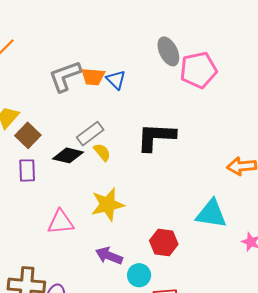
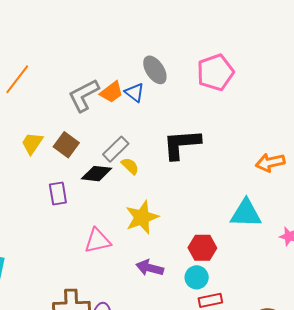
gray ellipse: (168, 51) -> (155, 70), moved
orange trapezoid: (93, 77) -> (111, 92), turned -35
brown square: (28, 135) -> (66, 145), moved
cyan circle: (139, 275) -> (197, 277), moved

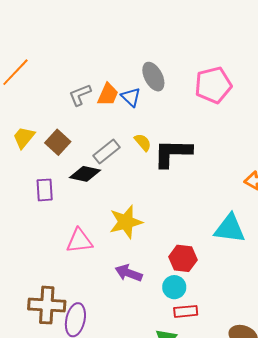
orange trapezoid: (111, 92) -> (108, 94), turned -35
gray L-shape: (84, 95) -> (80, 95), size x0.7
yellow semicircle: (130, 166) -> (143, 142), moved

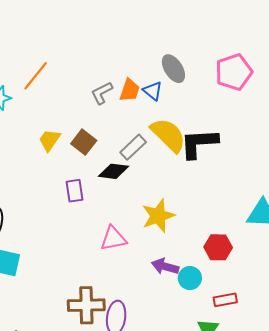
yellow semicircle: (143, 142) -> (168, 135), size x2.0
cyan circle: (174, 287) -> (190, 278), moved

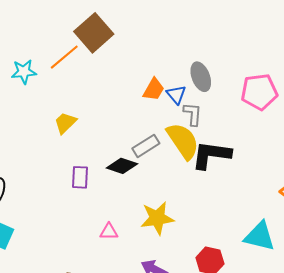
gray L-shape: (102, 93) -> (193, 114), moved, turned 110
brown square: (84, 142) -> (94, 33), moved, size x1.5
pink triangle: (113, 238) -> (109, 232), size x0.7

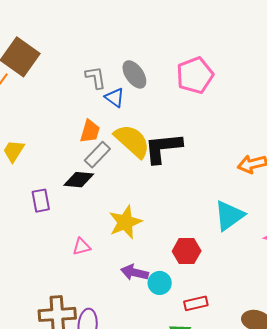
orange trapezoid: (154, 89) -> (90, 131), moved
gray L-shape: (193, 114) -> (96, 77), moved
cyan triangle: (260, 236) -> (229, 216), turned -36

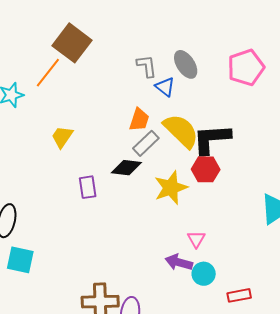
yellow star: (125, 222) -> (171, 188), moved
pink triangle: (82, 247) -> (196, 239), moved, turned -48
red hexagon: (187, 251) -> (206, 169), moved

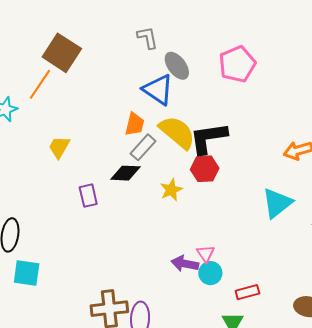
gray L-shape: (147, 66) -> (148, 38), moved
blue triangle: (165, 87) -> (158, 90), size x1.6
yellow star: (171, 188) -> (171, 190), size x0.7
pink triangle: (196, 239) -> (206, 254), moved

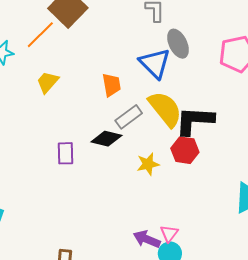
orange trapezoid: (135, 124) -> (112, 85), moved, turned -35
yellow trapezoid: (59, 147) -> (48, 82), moved

